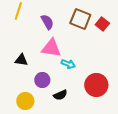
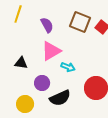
pink triangle: (51, 48) -> (51, 51), turned -40
black semicircle: (60, 95) -> (60, 98), size x1.5

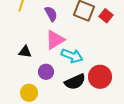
cyan arrow: (68, 67) -> (72, 56), size x1.5
black semicircle: (60, 98) -> (75, 82), moved

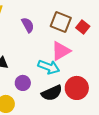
pink triangle: (55, 40) -> (61, 51), moved

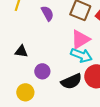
cyan arrow: (49, 67) -> (81, 55), moved

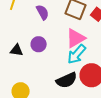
cyan arrow: (81, 55) -> (77, 54), turned 110
purple circle: (42, 71) -> (39, 44), moved

